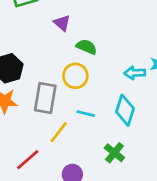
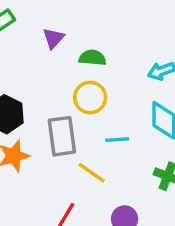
purple triangle: (62, 23) -> (53, 38), turned 48
yellow line: (59, 132) -> (92, 173), turned -75

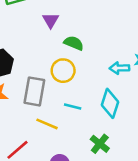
purple triangle: (53, 38) -> (51, 20), turned -30
yellow line: (92, 173) -> (47, 124), turned -30

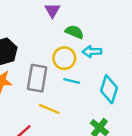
cyan arrow: (119, 68) -> (92, 52), moved
cyan line: (73, 106) -> (72, 81), moved

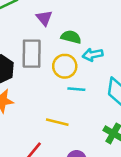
gray rectangle: (37, 78) -> (32, 54), moved

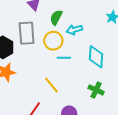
green semicircle: (71, 37) -> (56, 17), turned -70
yellow line: (57, 122) -> (51, 85), turned 42

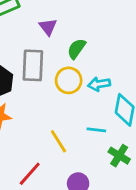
cyan arrow: (74, 30) -> (99, 84), moved
cyan line: (64, 58) -> (96, 130), moved

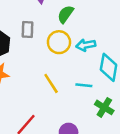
gray rectangle: (33, 65) -> (27, 29), size x0.6
yellow line: (58, 141) -> (51, 83), moved

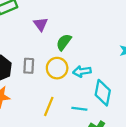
gray rectangle: (27, 29) -> (29, 66), moved
yellow line: (51, 83) -> (49, 106), turned 54

